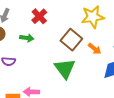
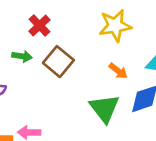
brown square: (71, 40) -> (58, 62), moved
green triangle: (65, 69) -> (104, 108), moved

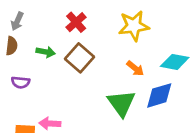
red cross: (39, 25) -> (76, 22), moved

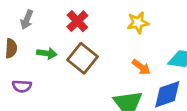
gray arrow: (17, 21) -> (27, 20), moved
yellow star: (134, 26) -> (138, 23), size x0.7

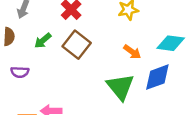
green arrow: (47, 53) -> (43, 41), turned 132

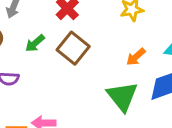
orange arrow: (132, 52) -> (136, 57), turned 102

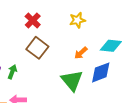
green arrow: (35, 43) -> (12, 72), moved, turned 152

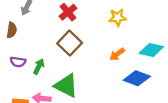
blue diamond: (101, 72) -> (137, 78), turned 35
green triangle: (72, 80) -> (66, 86), moved, turned -30

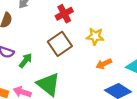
yellow star: (118, 18) -> (95, 36), moved

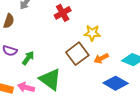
brown square: (60, 44) -> (77, 54), moved

